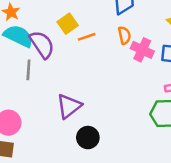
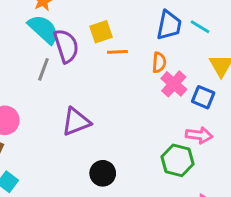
black circle: (88, 138) -> (103, 173), moved

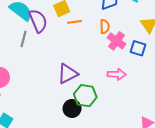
purple triangle: (76, 122) -> (68, 74), moved
pink arrow: (199, 135) -> (117, 74), moved
green hexagon: (178, 160) -> (85, 96), moved

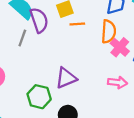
orange semicircle: (105, 27) -> (109, 31), size x1.5
green hexagon: (85, 96) -> (39, 97), moved

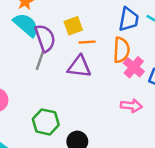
gray line: (22, 38) -> (40, 61), moved
purple triangle: (66, 78) -> (79, 67), moved, turned 30

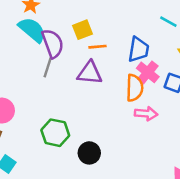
blue trapezoid: (129, 19) -> (138, 50), moved
orange semicircle: (121, 50) -> (135, 88), moved

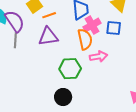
pink cross: (148, 72) -> (92, 25), turned 36
green hexagon: (55, 133) -> (70, 69), moved

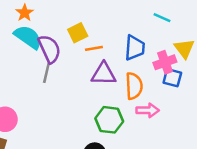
pink cross: (92, 25) -> (165, 62), moved
purple triangle: (48, 37) -> (104, 74), moved

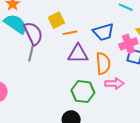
blue trapezoid: (135, 48) -> (103, 32), turned 70

